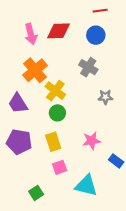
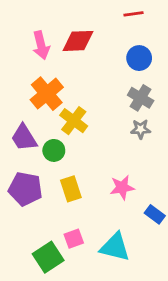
blue circle: (96, 35) -> (139, 58), moved
gray cross: (88, 67) -> (141, 98), moved
green circle: (57, 113) -> (54, 150), moved
pink square: (60, 167) -> (74, 239), moved
green square: (36, 193) -> (48, 257), size x1.5

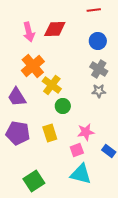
green circle: (54, 150) -> (63, 106), moved
pink square: (74, 239) -> (77, 150), moved

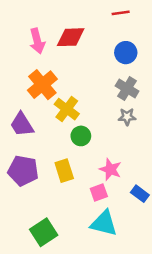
pink star: (86, 132) -> (110, 169), turned 30

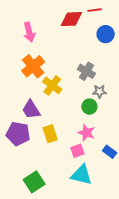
red diamond: (71, 37) -> (71, 19), moved
blue circle: (126, 53) -> (106, 34), moved
gray cross: (127, 88) -> (86, 71), moved
purple trapezoid: (22, 124) -> (31, 110), moved
green circle: (81, 136) -> (89, 107), moved

